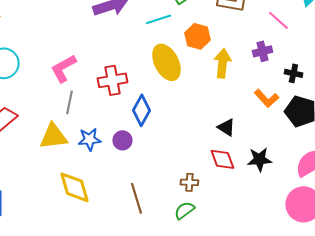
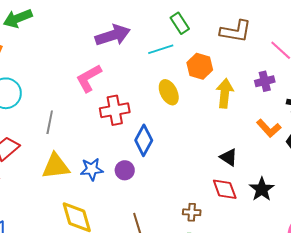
yellow ellipse: (166, 62) -> (169, 92), size x0.7
pink L-shape: (63, 68) -> (89, 78), moved
gray line: (69, 102) -> (50, 122), moved
black star: (259, 159) -> (262, 189), turned -30

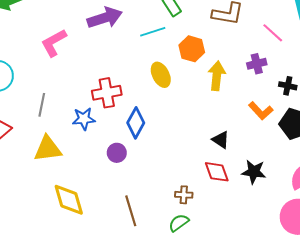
pink L-shape: (89, 78) -> (54, 43), moved
blue star: (92, 169) -> (84, 119), moved
black star: (262, 189) -> (254, 172), turned -30

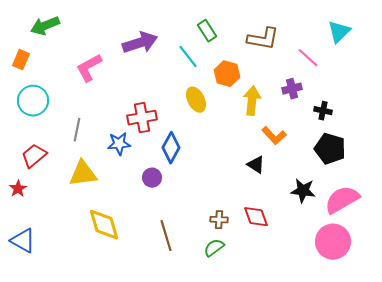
cyan line: (153, 32) -> (188, 57), turned 70
orange L-shape: (261, 111) -> (274, 136), moved
red diamond: (217, 172) -> (256, 217), moved
black star: (254, 172) -> (303, 191), moved

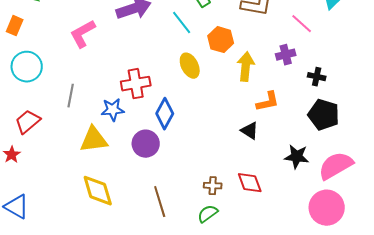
orange L-shape: (274, 136) -> (268, 102), turned -60
yellow triangle: (83, 174) -> (94, 140), moved
purple circle: (152, 178) -> (146, 144), size x1.4

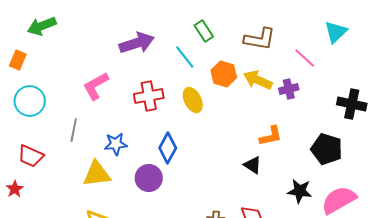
pink L-shape: (83, 34) -> (96, 86), moved
yellow arrow: (246, 67) -> (258, 80), moved, turned -72
black cross: (317, 77) -> (352, 104), moved, size x1.6
red cross: (136, 84) -> (149, 96), moved
red trapezoid: (28, 122) -> (31, 156), turned -116

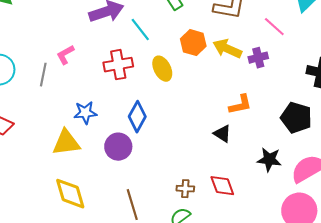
cyan line: (185, 57) -> (140, 30), moved
pink L-shape: (96, 86) -> (65, 55), size x0.7
gray line: (74, 130) -> (43, 75), moved

